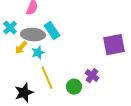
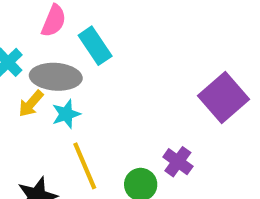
cyan rectangle: (52, 31) -> (95, 46), moved
purple square: (114, 45) -> (224, 97), turned -30

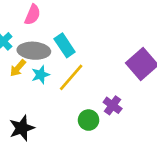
cyan rectangle: (95, 46) -> (65, 45), moved
yellow line: (85, 166) -> (71, 77), moved, turned 64

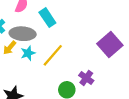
cyan rectangle: (65, 45) -> (47, 18), moved

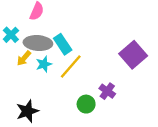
cyan rectangle: (47, 18) -> (63, 44), moved

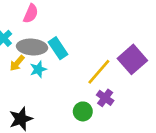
yellow line: (71, 66) -> (99, 72), moved

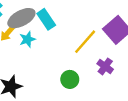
gray ellipse: (32, 47) -> (21, 18), turned -32
purple cross: (105, 98) -> (105, 66), moved

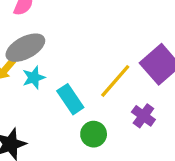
cyan rectangle: (46, 19) -> (70, 99), moved

